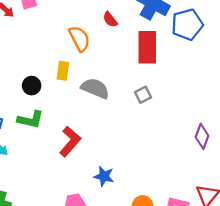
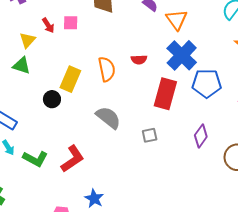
red semicircle: (110, 20) -> (139, 60), turned -70
yellow rectangle: (63, 71) -> (70, 79), moved, size x1.4
green L-shape: (31, 120) -> (35, 159), moved
purple diamond: (202, 136) -> (201, 136), moved

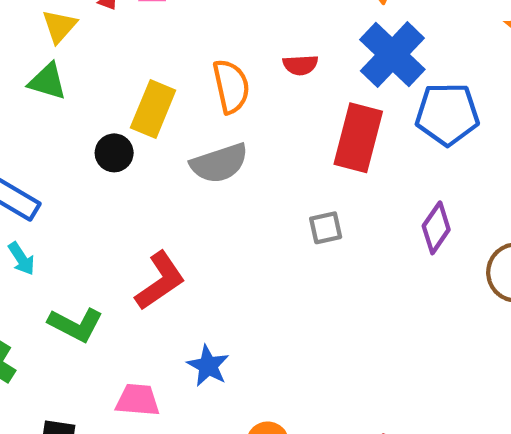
gray semicircle: (108, 118) -> (219, 163), moved, turned 124
green L-shape: (35, 159) -> (76, 325), moved

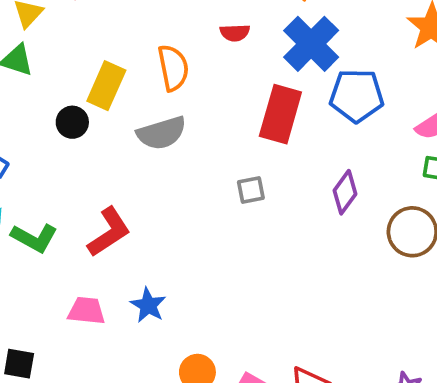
red semicircle: (300, 65) -> (235, 33), moved
green L-shape: (76, 325) -> (34, 238), moved
pink trapezoid: (138, 400) -> (86, 311), moved

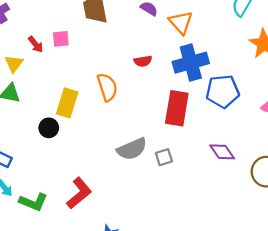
blue cross: (311, 44) -> (191, 63), turned 36
gray semicircle: (162, 133) -> (132, 149), moved
purple diamond: (345, 192) -> (222, 152), turned -65

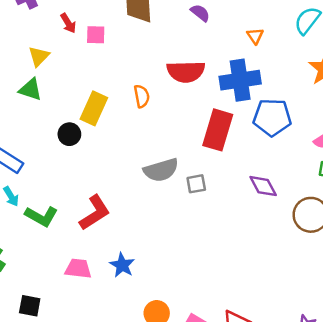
orange triangle: (181, 23) -> (255, 36), moved, size x0.6
red arrow: (36, 44) -> (68, 23), moved
red semicircle: (143, 61) -> (186, 72), size x1.8
orange semicircle: (107, 87) -> (142, 96), size x0.7

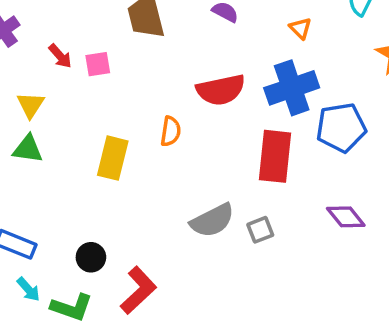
orange semicircle: (142, 96) -> (171, 131), turned 30
black circle: (69, 134) -> (91, 257), moved

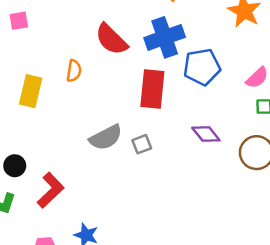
red semicircle: (221, 90) -> (111, 39), turned 57

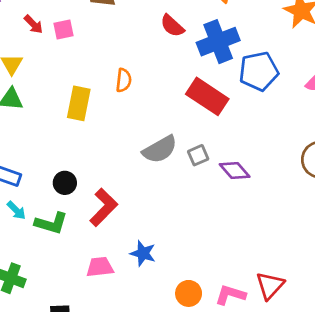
red semicircle: (111, 39) -> (172, 26), moved, size x0.7
red rectangle: (152, 89) -> (207, 96), turned -60
purple diamond: (206, 134) -> (235, 171), moved

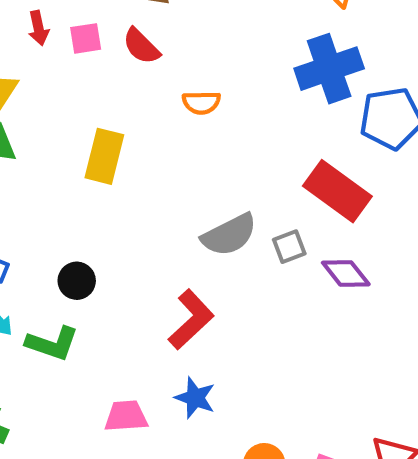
red arrow: (33, 24) -> (38, 28), turned 30
red semicircle: (172, 26) -> (141, 46), moved
orange semicircle: (124, 80) -> (201, 103), moved, turned 80
red rectangle: (207, 96) -> (337, 191), moved
red L-shape: (104, 207) -> (191, 319), moved

